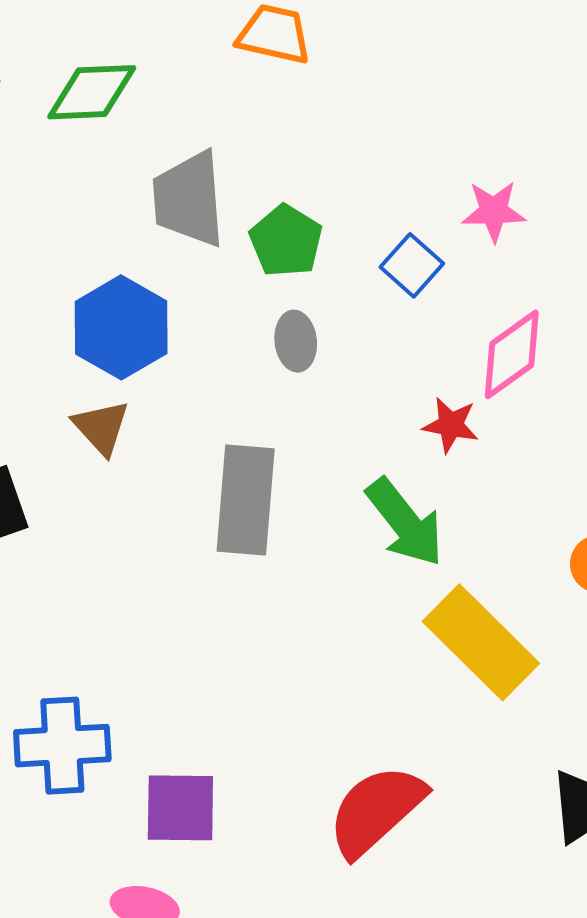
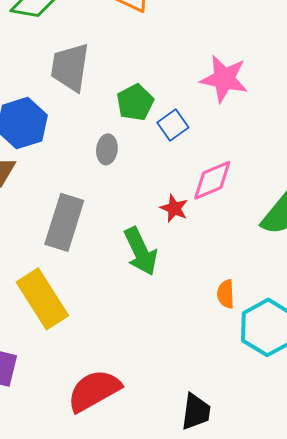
pink star: (494, 211) -> (224, 79), moved, size x1.5
green pentagon: (286, 241) -> (135, 102), moved
yellow rectangle: (481, 642) -> (42, 299), moved

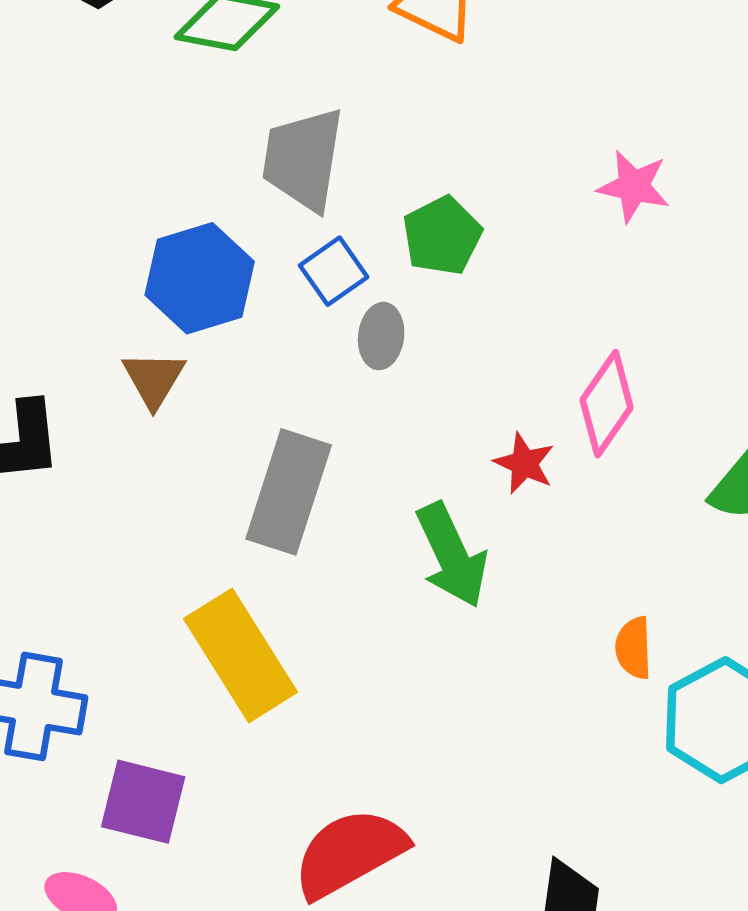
pink star: (224, 79) -> (634, 186), size x0.7
blue square: (173, 125) -> (334, 271), moved
pink diamond: (212, 180) -> (607, 404), turned -33

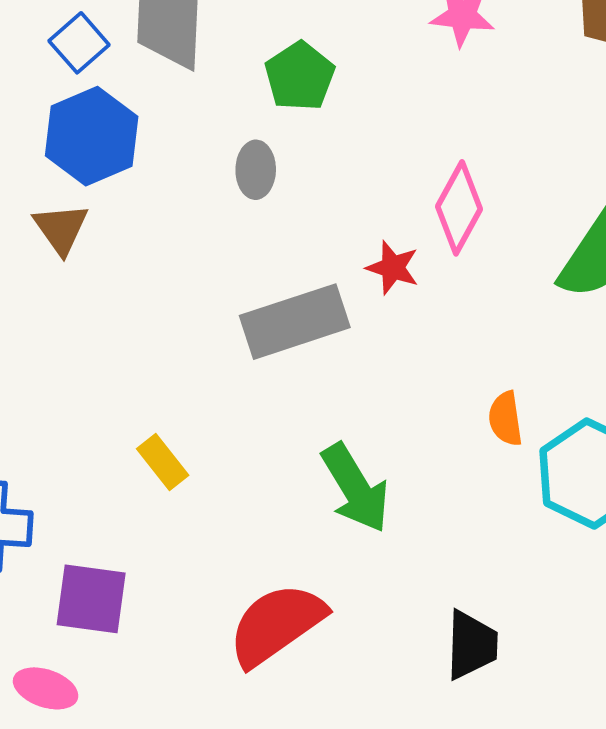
blue square: (334, 271) -> (79, 43), moved
gray rectangle: (289, 492) -> (295, 322), moved, turned 60
green arrow: (452, 555) -> (355, 488), moved
yellow rectangle: (240, 655) -> (163, 462), size x0.5

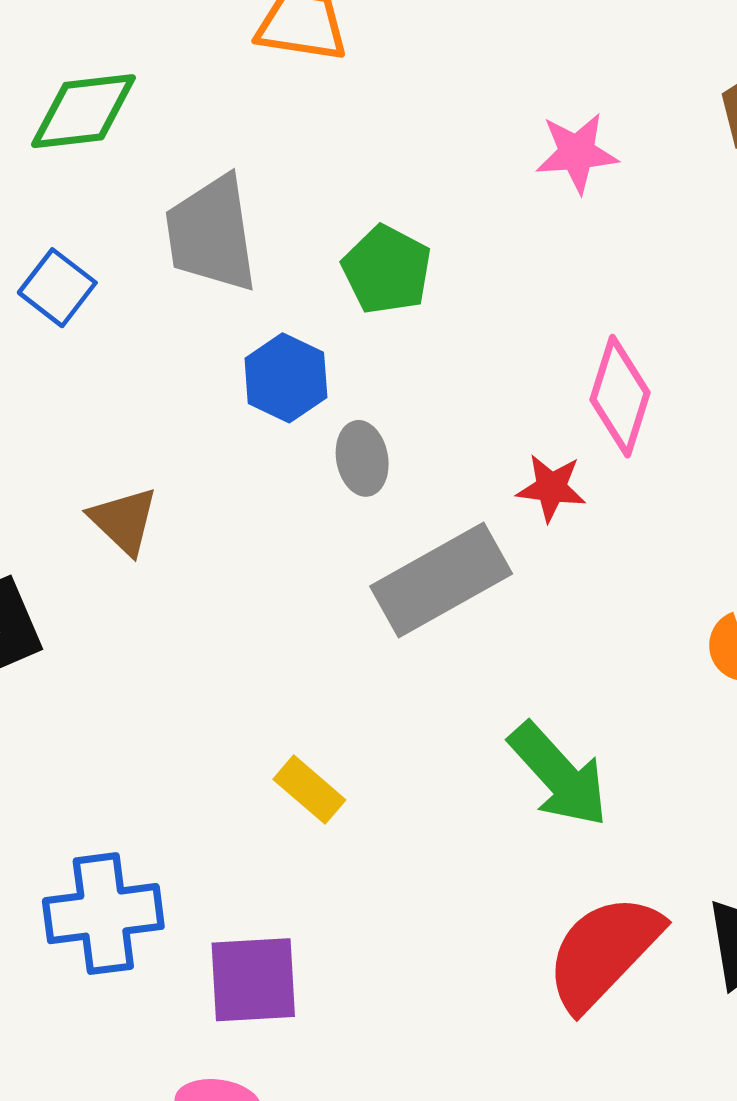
blue square: (79, 43) -> (57, 288), moved
blue hexagon: (92, 136) -> (286, 378), moved, size x0.7
gray ellipse: (256, 170) -> (362, 458), moved
red semicircle: (276, 624) -> (603, 952), moved

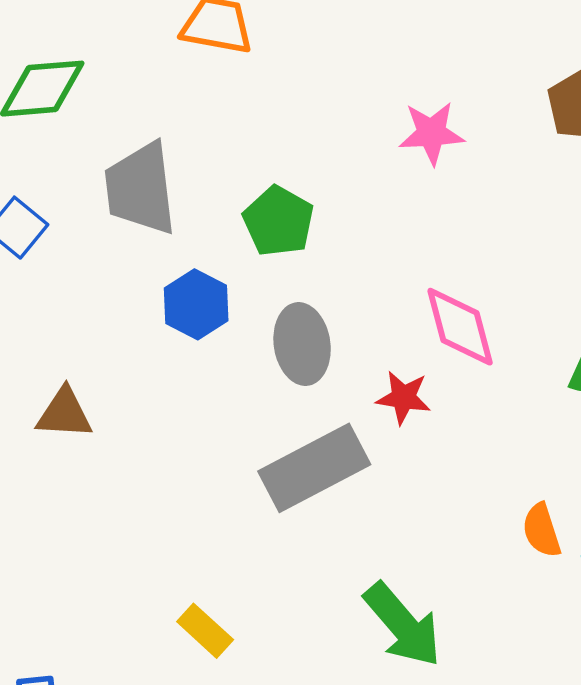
pink diamond: (620, 396) -> (460, 327), turned -34
gray ellipse: (362, 458) -> (302, 344), moved, size x1.4
brown triangle: (124, 521) -> (64, 414), turned -42

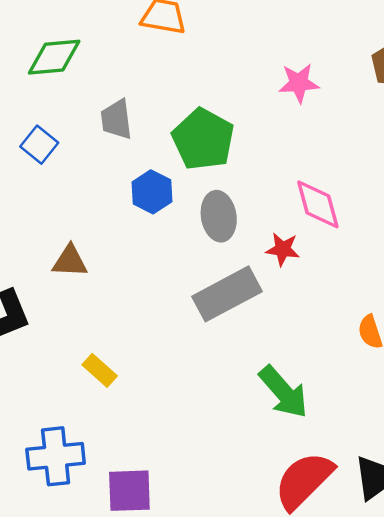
gray trapezoid: (141, 189) -> (116, 119), size x0.7
green pentagon: (278, 221) -> (203, 139), size x1.4
yellow rectangle: (205, 631) -> (100, 370), moved

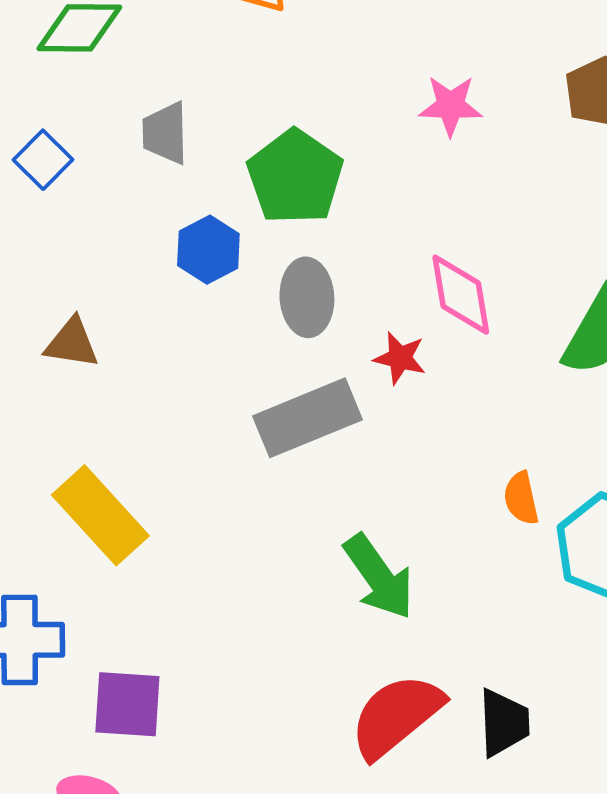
yellow rectangle: (100, 370) -> (100, 515), size x1.8

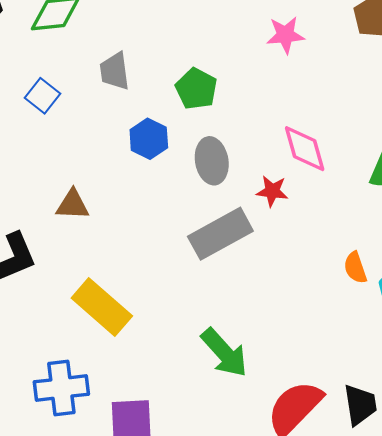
green pentagon: (295, 177) -> (196, 89), size x0.7
green arrow: (379, 577) -> (224, 353), moved

